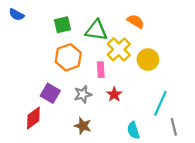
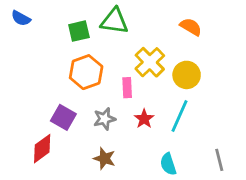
orange semicircle: (136, 21) -> (191, 27), moved
green triangle: (96, 30) -> (114, 21), moved
cyan line: (160, 103) -> (179, 116), moved

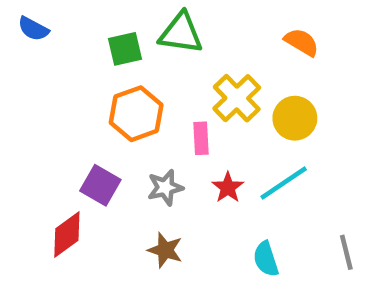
cyan line: (179, 116) -> (284, 183), turned 32

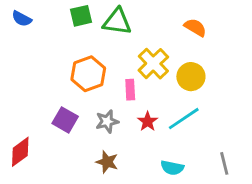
green square: (125, 49) -> (81, 16), moved
red diamond: (67, 234) -> (20, 152), moved
cyan semicircle: (266, 259) -> (172, 168), turned -60

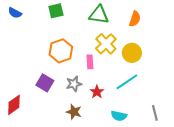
green triangle: (117, 22) -> (99, 15), moved
orange semicircle: (195, 27) -> (135, 19), turned 77
red star: (148, 121) -> (97, 92), moved

